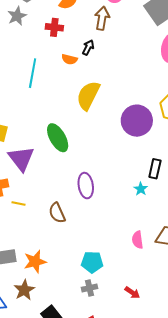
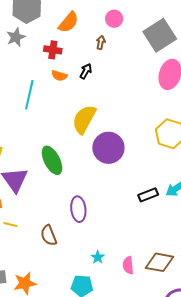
brown arrow: (102, 18) -> (101, 43), size x0.6
orange semicircle: (69, 59) -> (59, 76), moved
purple circle: (137, 121) -> (108, 148), moved
black rectangle: (155, 169) -> (148, 195), turned 54
cyan star: (141, 189) -> (98, 257), moved

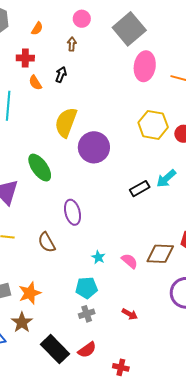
orange semicircle: (69, 22) -> (37, 29), size x0.6
orange semicircle: (59, 76) -> (35, 83), turned 49
pink semicircle: (128, 265) -> (130, 261), turned 144

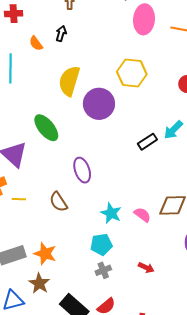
red cross: (25, 58) -> (14, 14), moved
yellow hexagon: (153, 125) -> (132, 73), moved
cyan star: (98, 257) -> (111, 213), size x1.5
orange star: (30, 293) -> (45, 254), turned -30

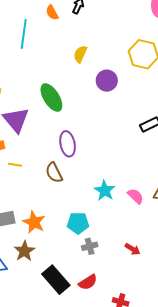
yellow semicircle: (69, 81) -> (80, 54), size x0.6
purple circle: (99, 104) -> (107, 81), size x0.7
purple ellipse: (82, 170) -> (68, 144), moved
cyan pentagon: (101, 244) -> (78, 223), moved

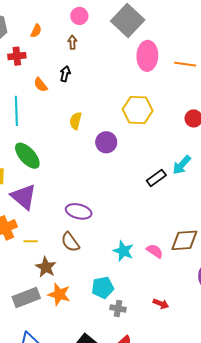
green ellipse: (51, 98) -> (27, 156), moved
purple ellipse: (68, 144) -> (79, 211), turned -55
gray cross: (90, 246) -> (118, 308), turned 35
brown star: (24, 251) -> (46, 267), moved

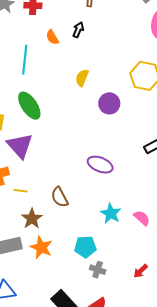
purple ellipse: (79, 211) -> (100, 165), moved
red arrow: (161, 304) -> (141, 271), turned 105

